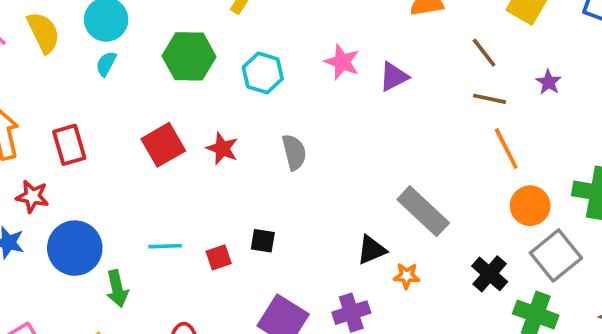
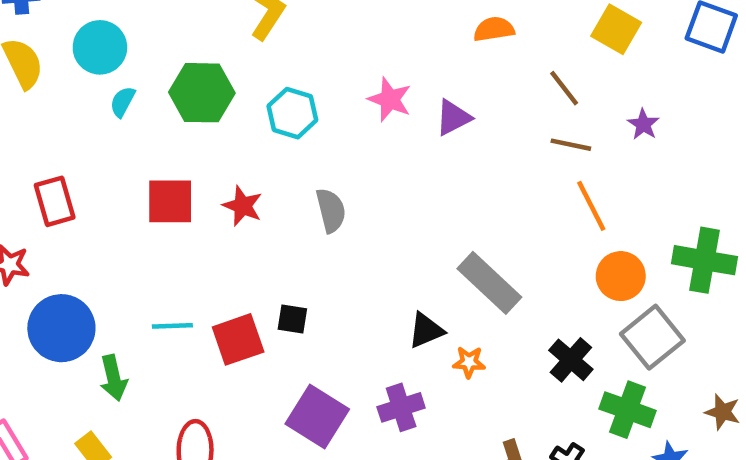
cyan semicircle: (106, 64) -> (123, 102), moved
red square: (163, 145) -> (170, 201), turned 30
red square: (219, 257) -> (238, 339), size x1.6

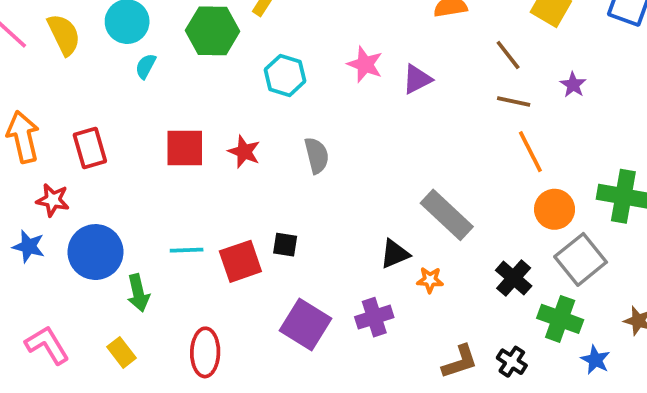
green hexagon: (202, 93) -> (213, 31), moved

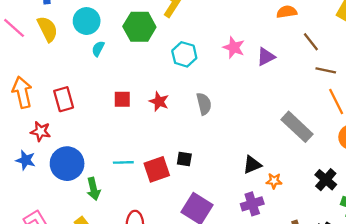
brown line: (508, 55) -> (311, 42), moved
red square: (185, 148) -> (122, 99), size x0.7
gray rectangle: (447, 215) -> (297, 127), moved
purple cross: (374, 317) -> (252, 204), moved

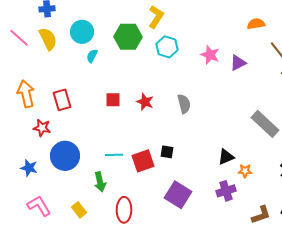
cyan hexagon: (184, 54) -> (167, 47), moved
blue star: (26, 160) -> (29, 168), moved
green arrow: (93, 189) -> (100, 182), moved

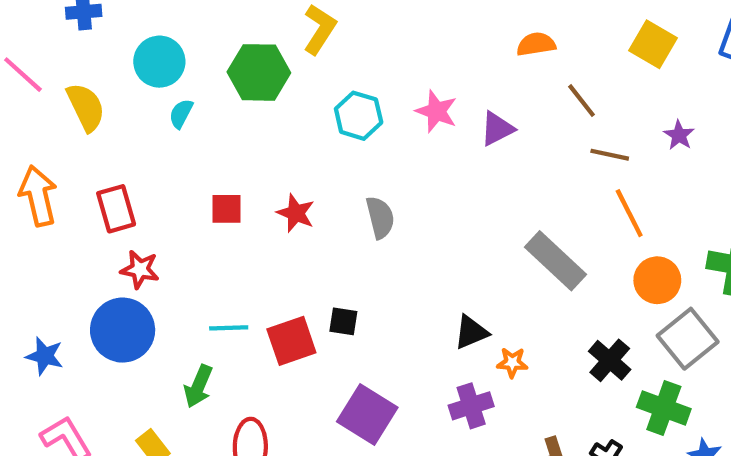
yellow semicircle: (48, 39) -> (86, 107), moved
cyan hexagon: (167, 47) -> (359, 116), moved
red star: (42, 128) -> (140, 269), moved
green arrow: (100, 182) -> (198, 386), turned 36

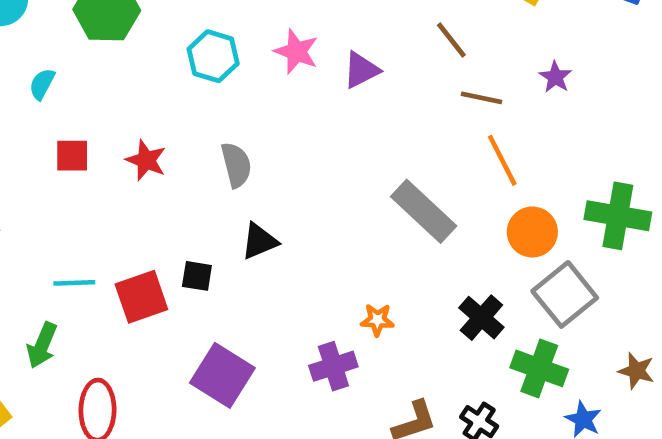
cyan semicircle: (181, 114) -> (42, 84), moved
black triangle: (471, 332) -> (259, 241), moved

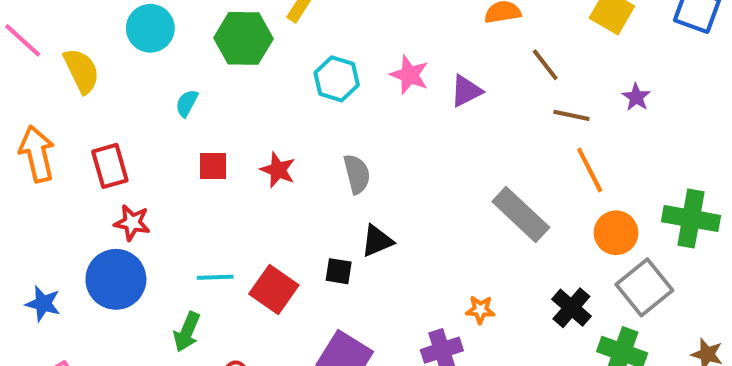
black square: (197, 276) -> (339, 271), moved
red square: (141, 297) -> (274, 289), turned -36

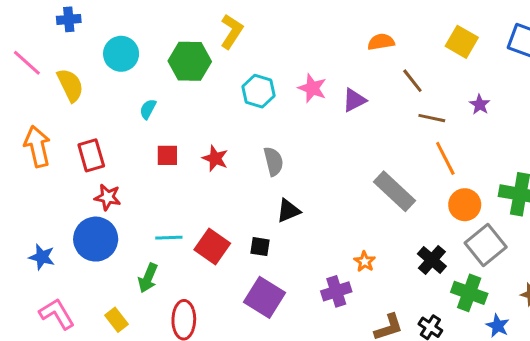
black square: (339, 271) -> (260, 247), moved
orange star: (480, 310) -> (365, 261), turned 30

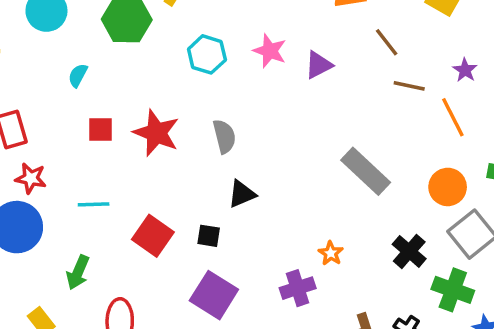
red star: (215, 158) -> (156, 133), size x1.5
orange line: (445, 158) -> (453, 117), moved
cyan line: (169, 238) -> (94, 204), moved

